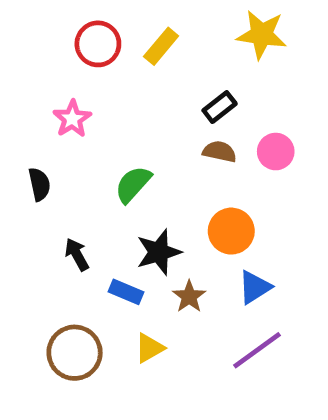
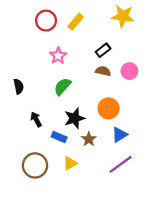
pink star: (72, 119) -> (58, 56), moved

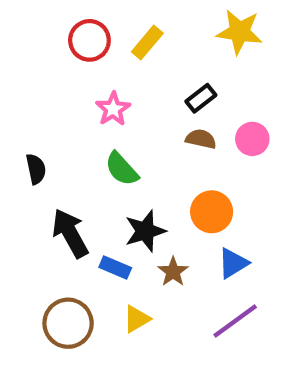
green semicircle: (62, 86) -> (122, 169), turned -84
black arrow: (36, 119) -> (70, 233), size x1.6

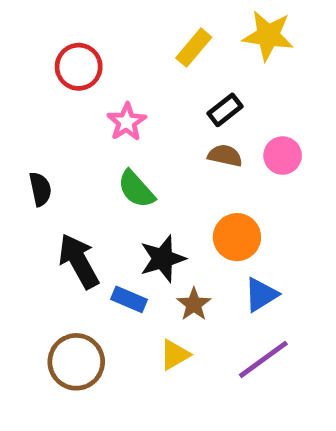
red circle: (89, 40) -> (79, 67), moved
yellow rectangle: (147, 43) -> (194, 48), moved
yellow triangle: (137, 319) -> (175, 355), moved

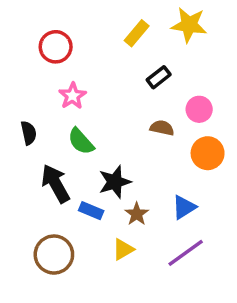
pink star: (127, 122) -> (72, 96), moved
brown semicircle: (225, 156) -> (162, 128), moved
green semicircle: (136, 189) -> (81, 141), moved
orange circle: (237, 237) -> (208, 153), moved

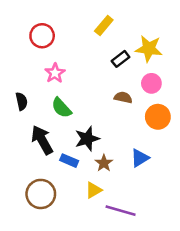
yellow star: (189, 25) -> (149, 49), moved
purple line: (186, 253) -> (121, 211), moved, turned 52

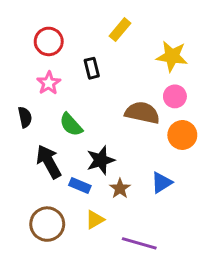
black rectangle: (121, 59) -> (92, 68), moved, turned -66
pink star: (55, 73) -> (49, 83), moved
brown semicircle: (123, 97) -> (142, 113), size x1.6
yellow triangle: (94, 190) -> (95, 220), moved

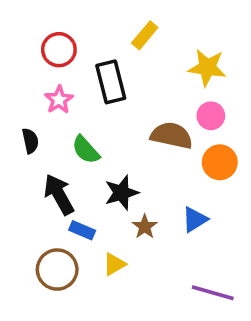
black rectangle: (92, 68) -> (111, 82), size x1.6
blue rectangle: (80, 185) -> (82, 230), moved
purple line: (139, 243) -> (213, 293), moved

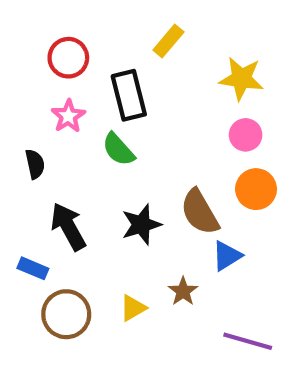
brown semicircle: (172, 135) -> (200, 212), moved, turned -132
green semicircle: (86, 150) -> (118, 149), moved
brown star: (145, 227) -> (183, 291), moved
blue rectangle: (82, 230) -> (33, 268), moved

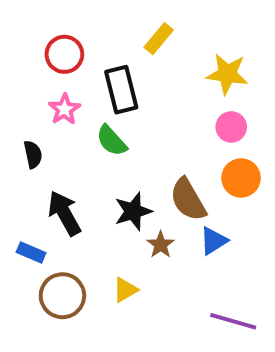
brown star: (183, 291) -> (161, 245), moved

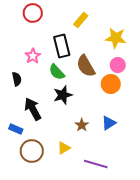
red circle: (64, 54) -> (33, 13), moved
orange circle: (241, 178) -> (111, 84), moved
brown semicircle: (188, 200) -> (86, 66), moved
black star: (133, 211) -> (63, 95), moved
purple line: (233, 321) -> (96, 164), moved

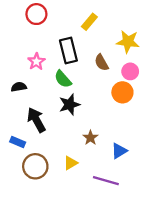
brown semicircle: (86, 66) -> (101, 63), moved, size x0.7
black semicircle: (17, 79) -> (19, 87), turned -88
blue triangle: (109, 123) -> (119, 151), moved

